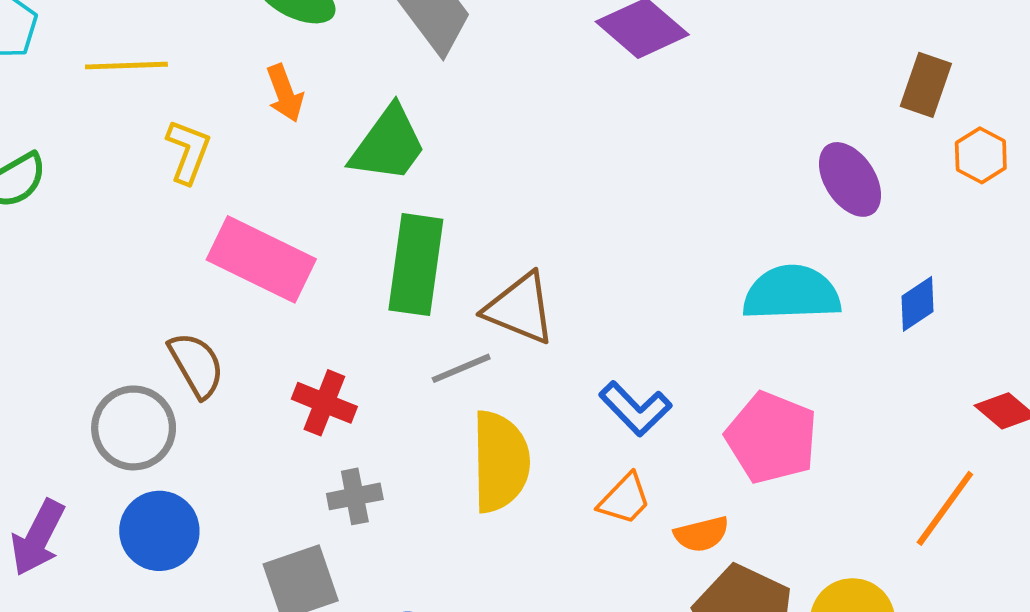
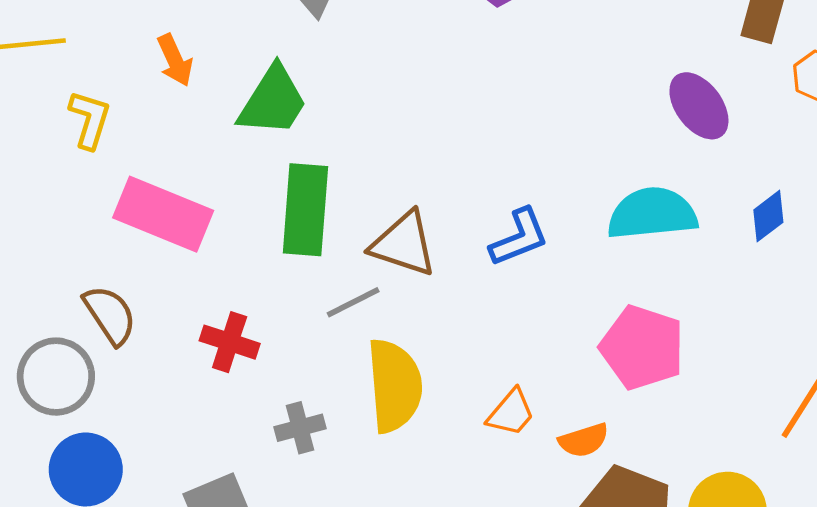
blue L-shape: (635, 409) -> (519, 237), moved, turned -64
gray cross: (355, 496) -> (300, 428), moved

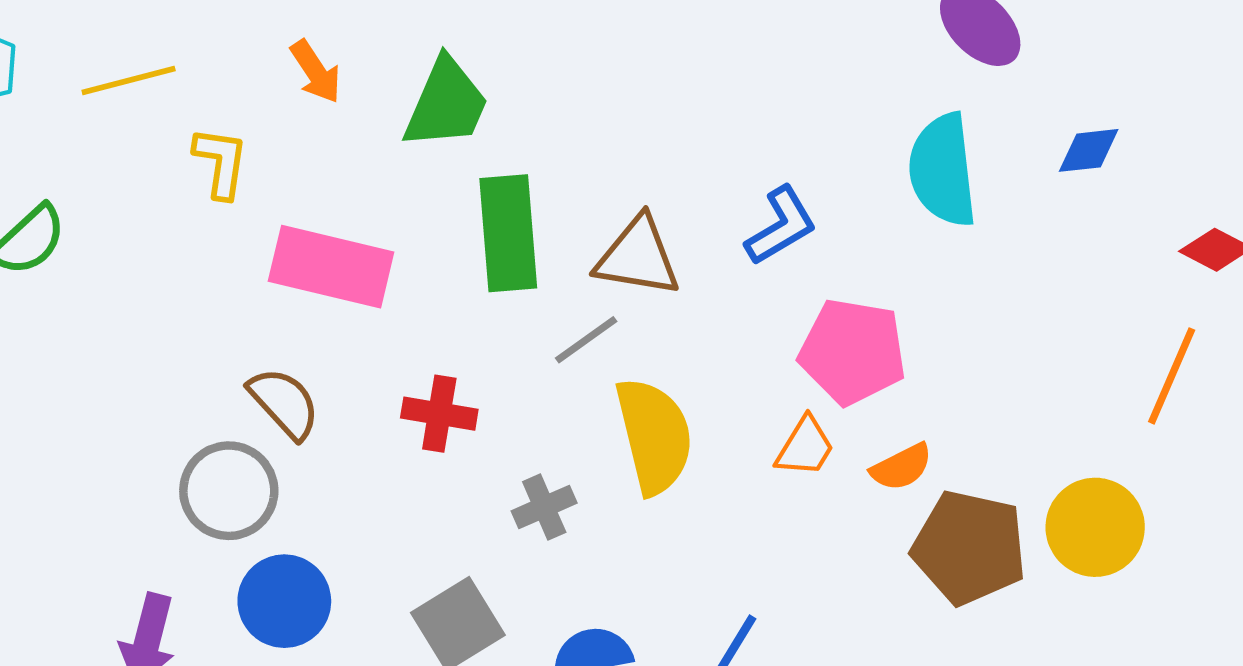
cyan semicircle: (652, 214) -> (943, 170), turned -82
blue diamond: (768, 216) -> (1089, 150), turned 40
pink pentagon: (642, 347) -> (853, 352), moved

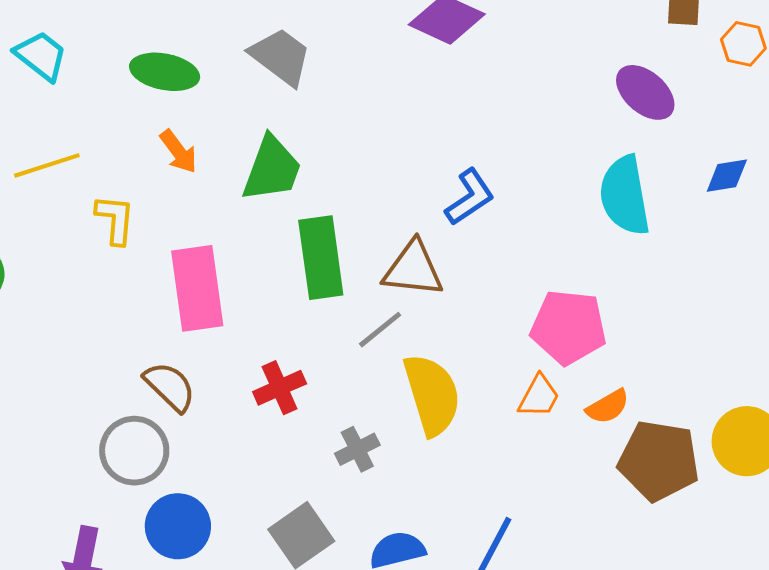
blue L-shape: (781, 226) -> (470, 197), moved
pink rectangle: (331, 267) -> (197, 288), turned 72
red cross: (439, 414) -> (280, 388), turned -30

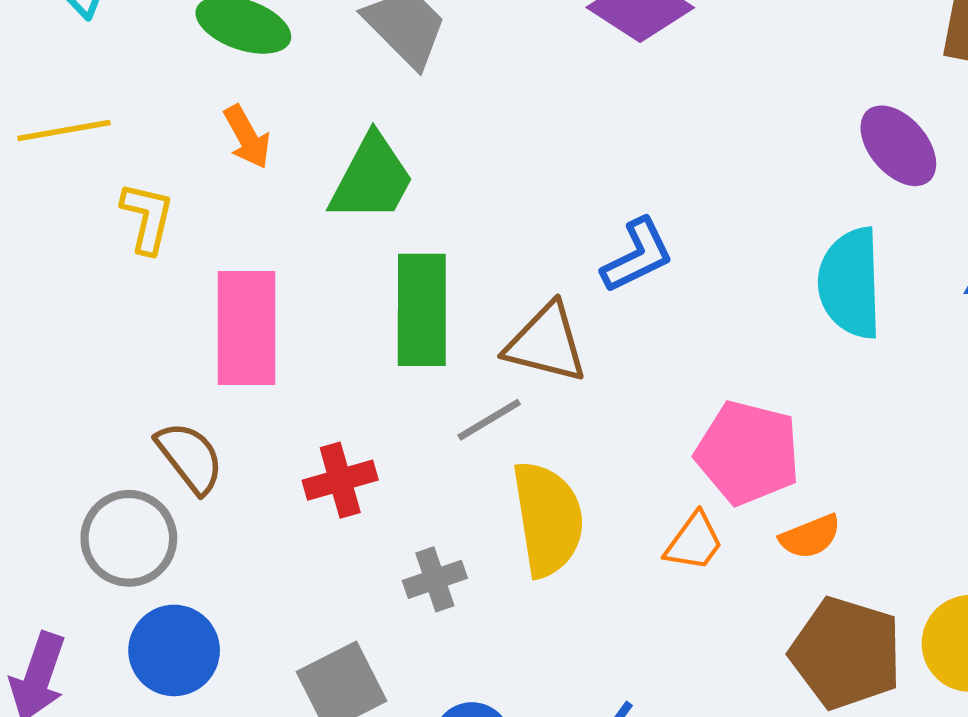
orange semicircle: (608, 407) -> (810, 537), moved

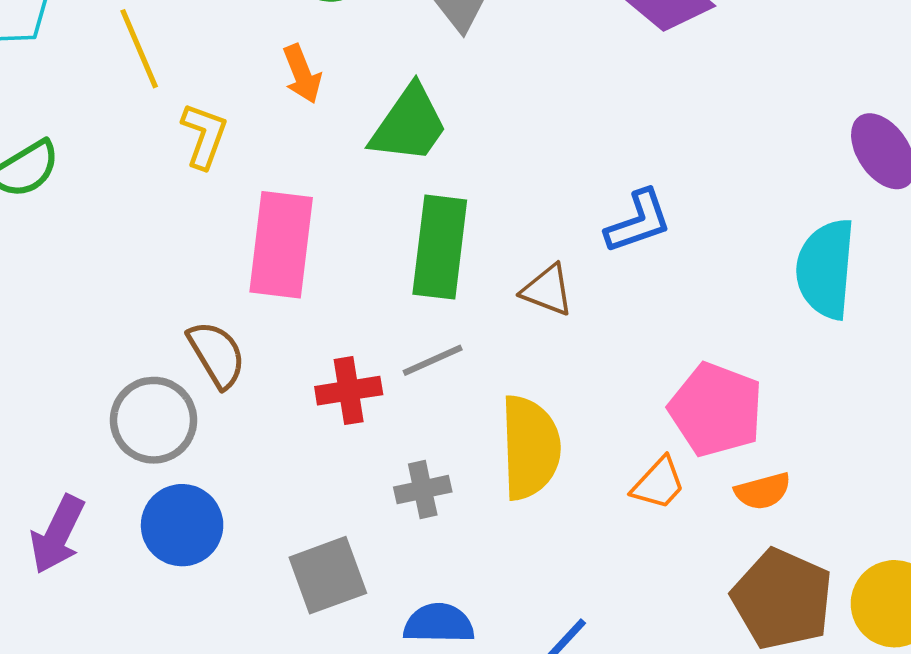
yellow line: (64, 131) -> (139, 49), turned 70
brown triangle: (546, 343) -> (547, 290), size x0.7
gray line: (489, 420) -> (433, 360), moved

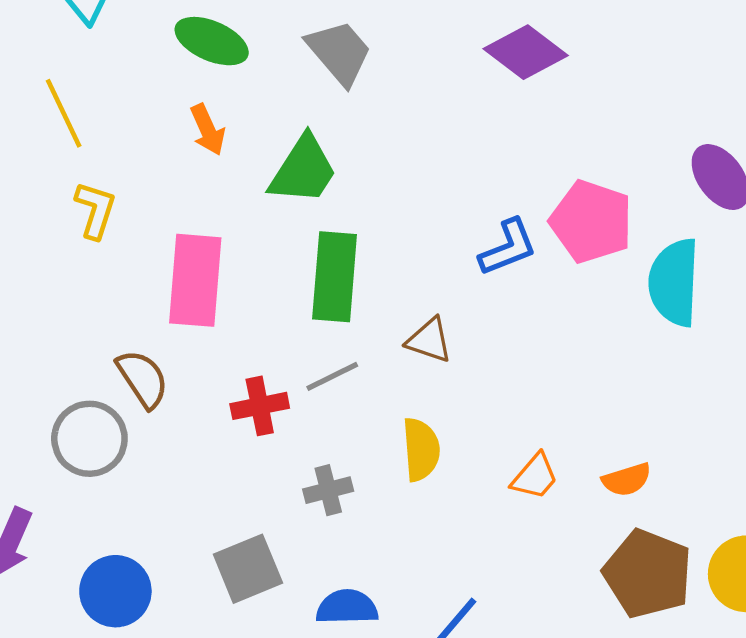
yellow L-shape: (204, 136) -> (95, 210), moved
brown triangle: (547, 290) -> (429, 340), moved
pink pentagon: (716, 410) -> (591, 222), moved
yellow semicircle: (530, 447) -> (421, 449), size x0.7
blue circle: (182, 525) -> (115, 591), moved

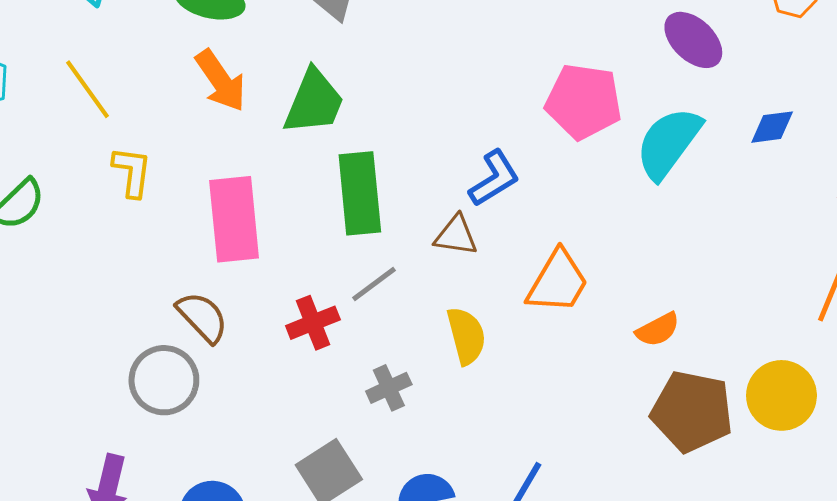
orange arrow: (208, 130) -> (221, 81), size x1.4
blue L-shape: (508, 247) -> (494, 178), moved
cyan semicircle: (674, 282) -> (668, 143), turned 44
orange trapezoid: (535, 477) -> (558, 282), moved, size x1.5

